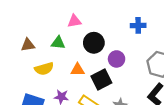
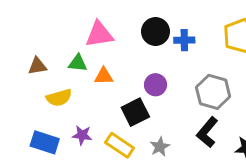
pink triangle: (74, 21) -> (99, 34), size x1.5
black circle: (94, 43) -> (156, 31), moved
orange triangle: (78, 70) -> (104, 76), moved

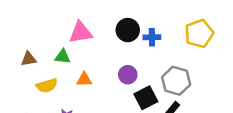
orange triangle: (104, 76) -> (84, 80), moved
black square: (135, 112) -> (146, 98), moved

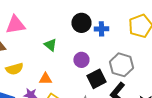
pink triangle: (81, 32) -> (15, 25), moved
green triangle: (63, 57) -> (50, 45), moved, turned 32
orange triangle: (84, 80) -> (45, 79), moved

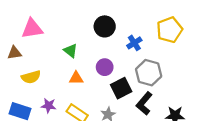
blue cross: (101, 29) -> (134, 43), moved, turned -32
orange triangle: (45, 79) -> (76, 78), moved

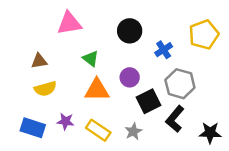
pink triangle: (32, 29) -> (69, 23), moved
brown triangle: (15, 53) -> (39, 61), moved
orange triangle: (76, 78) -> (97, 90), size x1.5

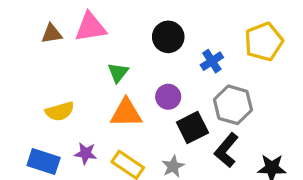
green triangle: (91, 59) -> (118, 72), turned 30
brown triangle: (39, 61) -> (52, 34), moved

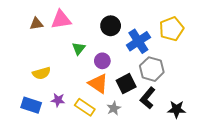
blue cross: (212, 61) -> (138, 41), size x1.6
purple circle: (168, 97) -> (102, 61), moved
orange triangle: (126, 113) -> (98, 84), moved, turned 35

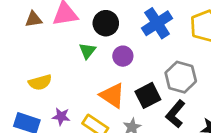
black circle: (111, 26) -> (106, 23), moved
blue cross: (138, 41) -> (157, 23), moved
purple circle: (102, 61) -> (123, 56), moved

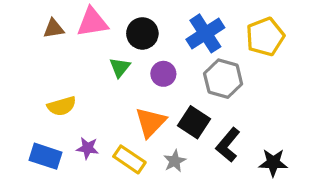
gray hexagon: (181, 77) -> (223, 79), moved
orange triangle: (112, 95) -> (150, 122), turned 40
black square: (148, 95) -> (194, 122), turned -30

